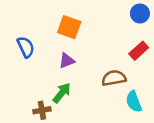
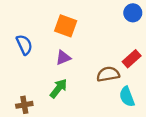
red rectangle: (139, 51) -> (132, 59), moved
brown cross: (42, 110) -> (24, 105), moved

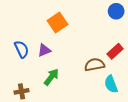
orange square: (66, 26) -> (58, 23), turned 36
blue semicircle: (24, 45) -> (22, 49), moved
purple triangle: (63, 58) -> (44, 50), moved

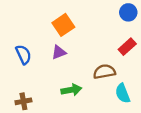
purple triangle: (44, 50) -> (59, 52), moved
red rectangle: (115, 51) -> (127, 47), moved
green arrow: (51, 77) -> (71, 90), moved, turned 42

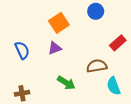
blue circle: (128, 12) -> (96, 11), moved
green arrow: (71, 90) -> (66, 83), turned 42

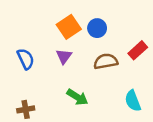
blue circle: (96, 11) -> (97, 28), moved
purple triangle: (55, 48) -> (64, 56), turned -32
brown semicircle: (97, 66) -> (106, 61), moved

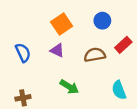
blue circle: (97, 28) -> (102, 21), moved
purple triangle: (64, 56) -> (57, 50), turned -40

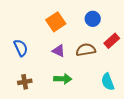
purple triangle: (57, 50) -> (59, 51), moved
green arrow: (69, 87) -> (63, 79), turned -30
brown cross: (23, 98) -> (25, 82), moved

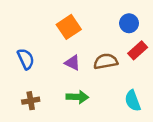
blue circle: (93, 19) -> (129, 23), moved

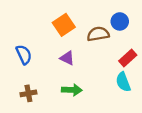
red rectangle: (138, 50) -> (128, 58), moved
brown semicircle: (106, 61) -> (98, 34), moved
cyan semicircle: (133, 101) -> (123, 82), moved

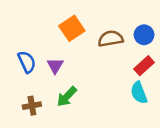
blue circle: (120, 21) -> (144, 35), moved
purple triangle: (67, 58) -> (55, 66), moved, turned 35
green arrow: (72, 90) -> (67, 97), moved, turned 132

